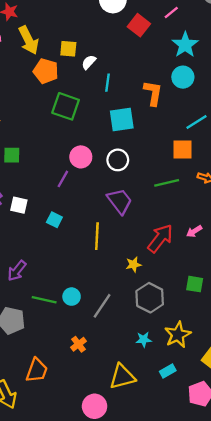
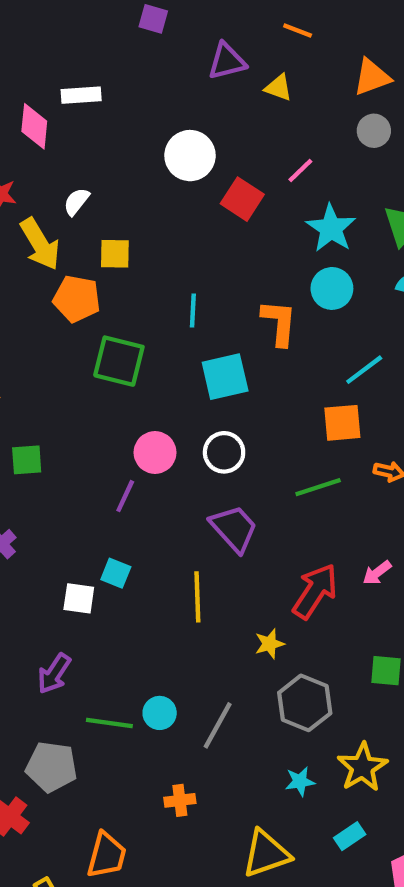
white semicircle: (89, 62) -> (76, 202), moved
white square: (19, 205) -> (79, 598), moved
orange cross: (78, 344) -> (180, 800), turned 35

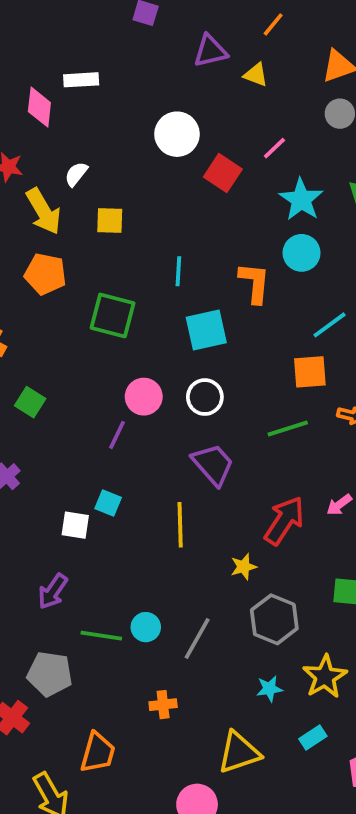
orange line: (298, 31) -> (273, 24), turned -72
orange pentagon: (77, 299) -> (45, 274), moved
green square: (27, 460) -> (30, 402), turned 36

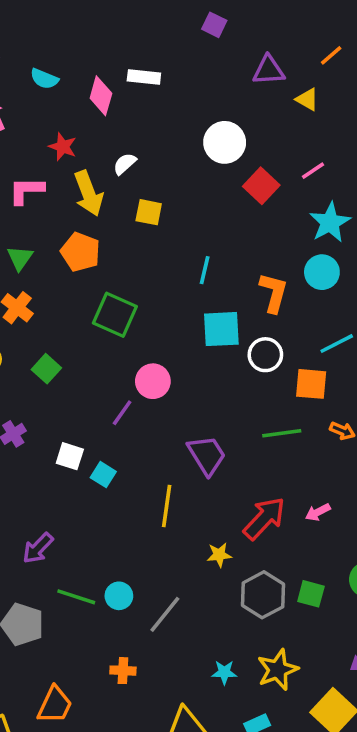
green square: (113, 315) -> (115, 315), moved
white circle: (205, 397) -> (265, 355), moved
white square: (75, 525) -> (70, 456), moved
gray hexagon: (274, 619) -> (263, 595), moved

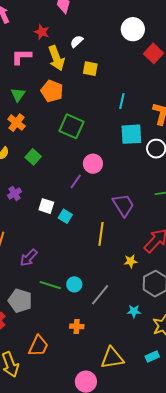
cyan star: (224, 672) -> (134, 311), moved

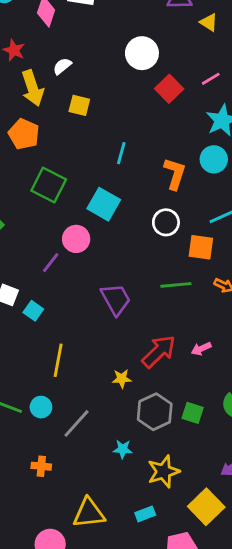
cyan square: (131, 134) -> (104, 204), moved, turned 30
yellow line: (101, 234) -> (58, 360), moved

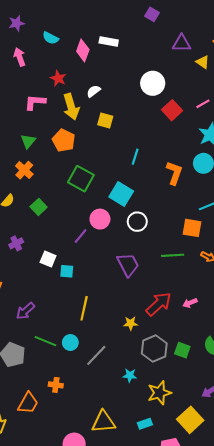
white circle: (166, 222) -> (137, 222), moved
cyan square: (33, 311) -> (67, 271), turned -32
orange cross: (41, 466) -> (56, 385), moved

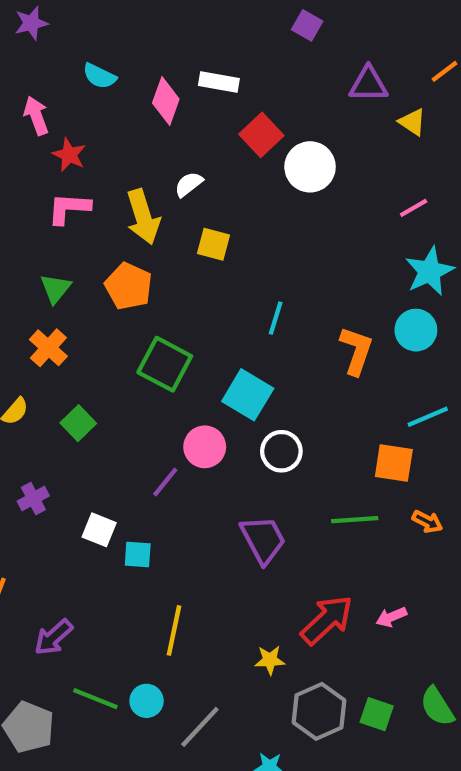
purple star: (17, 23) -> (31, 23), moved
red star: (58, 78) -> (69, 155), moved
red square: (172, 110) -> (261, 135), moved

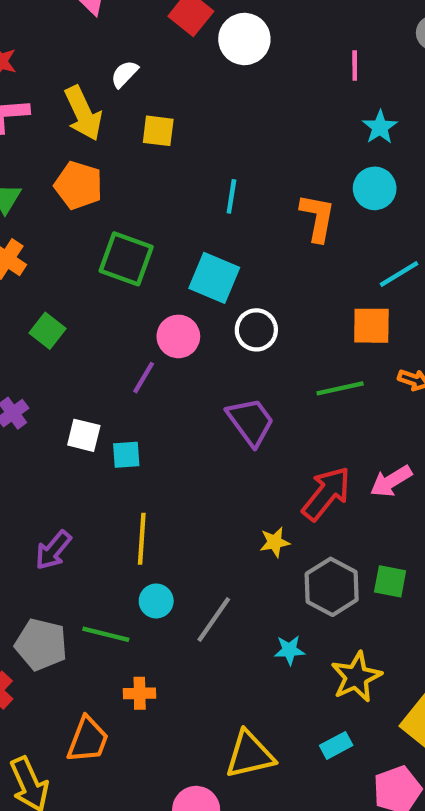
pink line: (414, 208) -> (355, 65), turned -52
cyan star: (430, 271) -> (380, 127), size x0.7
pink arrow: (391, 617) -> (391, 481), size x1.4
yellow line: (174, 630) -> (142, 539), moved
green line: (95, 699) -> (106, 634), moved

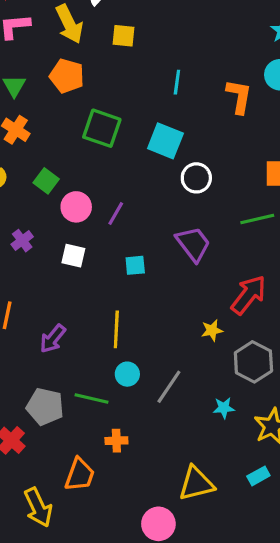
pink circle: (178, 336) -> (76, 207), moved
cyan square: (126, 455) -> (135, 265), moved

